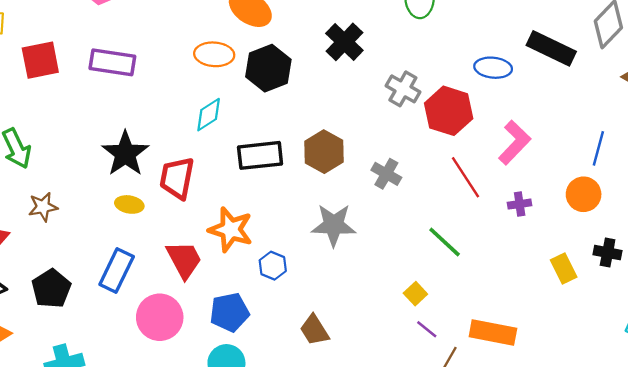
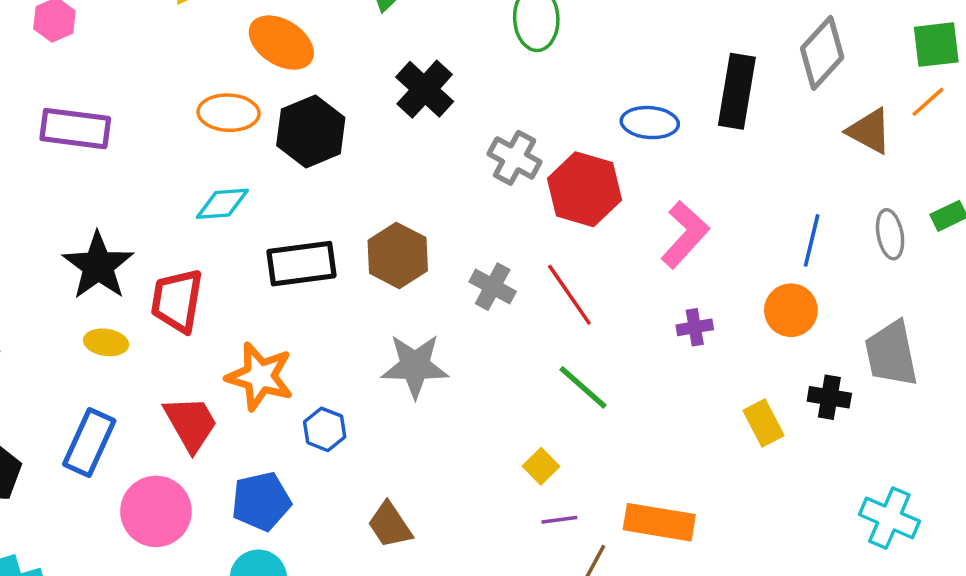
black rectangle: (551, 48) -> (737, 91), turned 75
cyan diamond: (209, 115) -> (222, 204), turned 30
red line: (466, 177) -> (569, 295), moved
purple line: (427, 329) -> (559, 520), turned -45

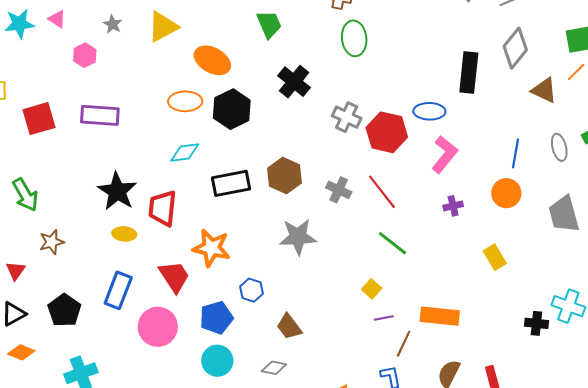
blue ellipse: (650, 123) -> (429, 111), moved
black cross: (829, 397) -> (536, 323), moved
blue hexagon: (325, 429) -> (251, 290), moved

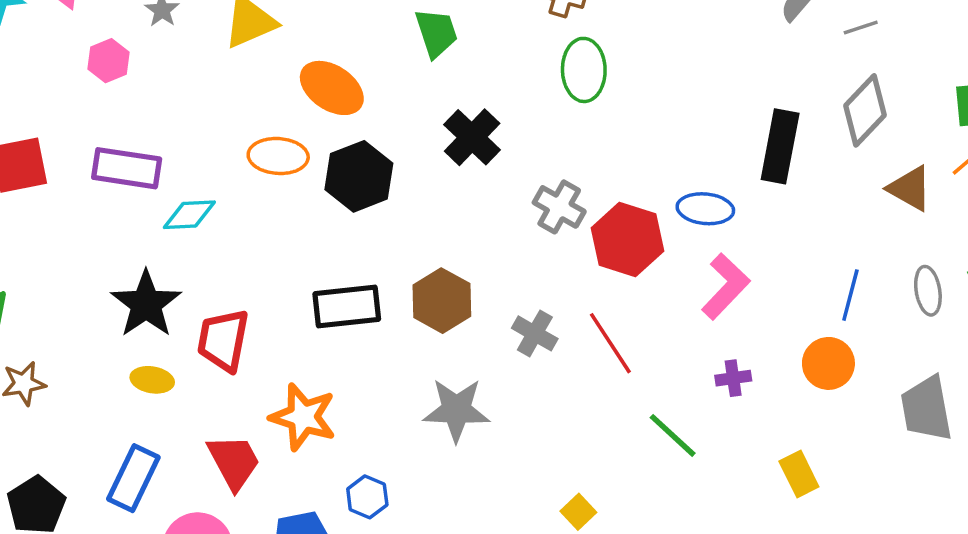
cyan diamond: (185, 152) -> (189, 215), moved
green line: (393, 243) -> (673, 435), moved

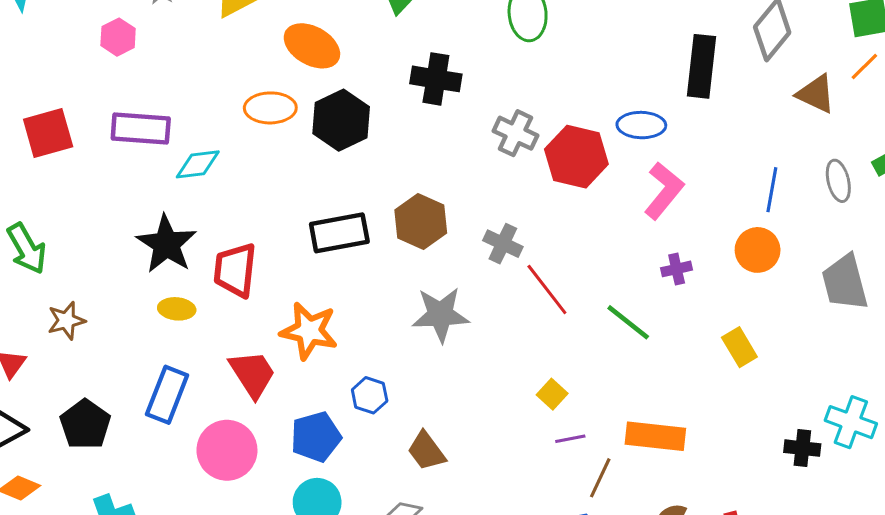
black cross: (472, 137) -> (436, 79), turned -30
red line: (610, 343) -> (547, 289), moved

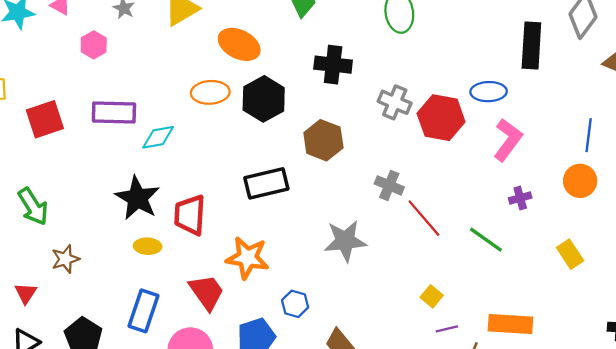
brown hexagon: (421, 222) -> (323, 140), moved

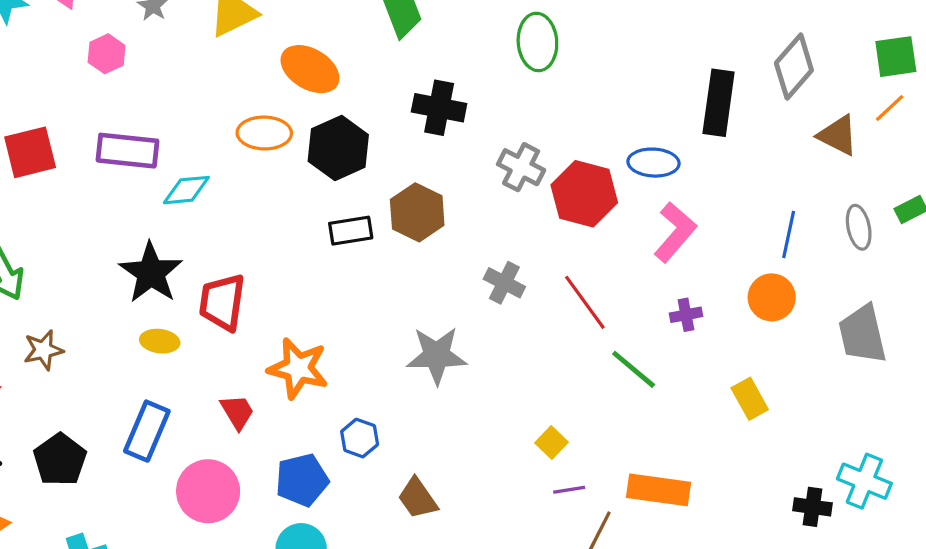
black rectangle: (266, 183) -> (351, 231), moved, size x0.7
red line: (424, 218) -> (585, 302), moved
red trapezoid: (207, 292) -> (237, 412), size x0.7

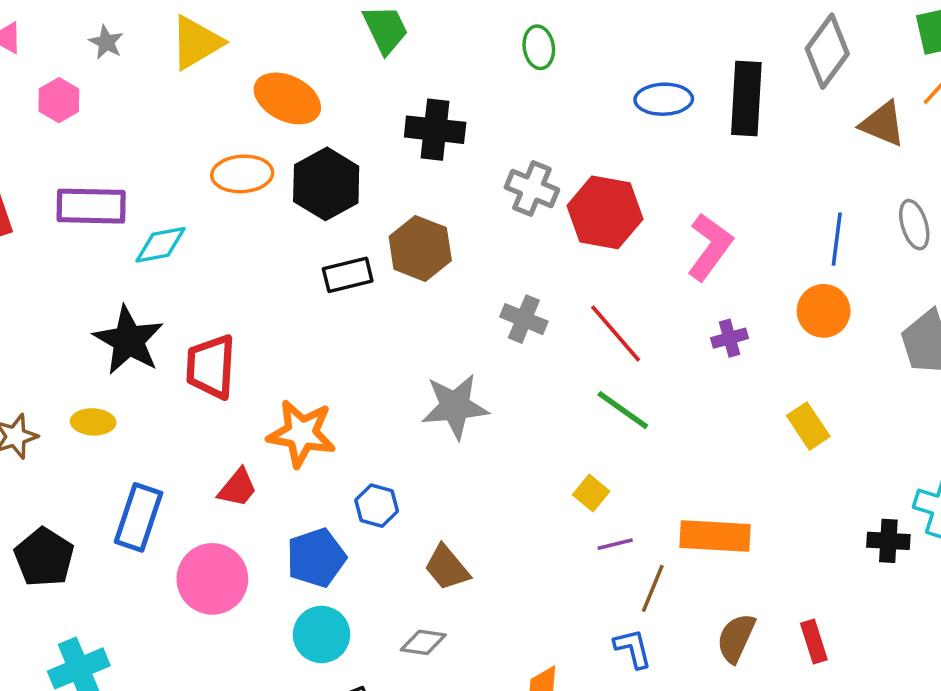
green ellipse: (537, 42) -> (539, 47), size x0.7
blue ellipse: (654, 163) -> (664, 99), moved
yellow ellipse: (160, 341) -> (93, 422), moved
green line: (634, 369) -> (623, 410), moved
red trapezoid: (237, 412) -> (238, 488), turned 75

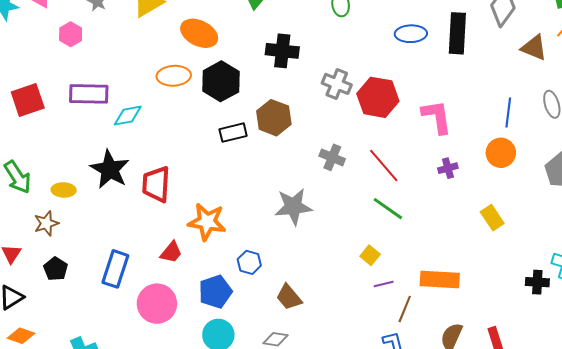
pink L-shape: (710, 247) -> (437, 117), turned -45
yellow ellipse: (93, 422) -> (64, 190), moved
black pentagon: (44, 557) -> (56, 269), moved, size x0.7

